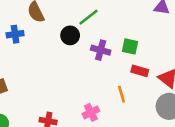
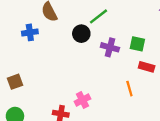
pink cross: (91, 112) -> (82, 100), moved

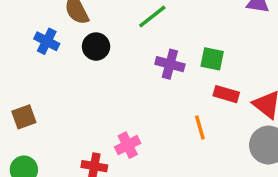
blue cross: (30, 32) -> (47, 41), turned 35
black circle: (81, 34) -> (96, 47), moved

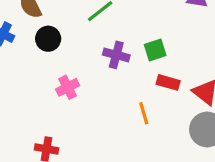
green square: (212, 59) -> (155, 50), turned -30
pink cross: (128, 145) -> (68, 87), moved

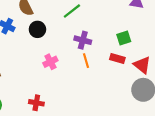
green square: (155, 50) -> (124, 38), moved
orange line: (144, 113) -> (86, 61), moved

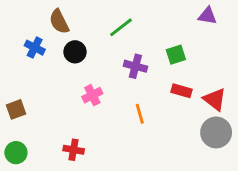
green square: (124, 38) -> (176, 55), moved
orange line: (86, 61) -> (140, 114), moved

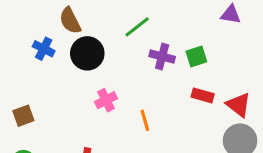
black circle: (75, 52) -> (87, 53), size x1.4
purple cross: (135, 66) -> (162, 56), moved
orange line: (140, 114) -> (145, 120), moved

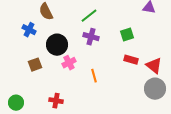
black circle: (87, 53) -> (57, 45), moved
purple cross: (162, 56) -> (91, 37), moved
brown square: (23, 116) -> (35, 65), moved

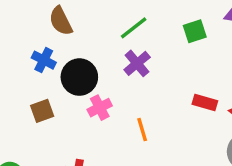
blue cross: (29, 30) -> (44, 60), moved
green square: (127, 35) -> (195, 31), moved
purple cross: (91, 37) -> (137, 63), turned 35

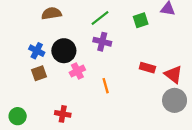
brown semicircle: (61, 21) -> (51, 13), turned 108
blue cross: (44, 60) -> (37, 51), moved
purple cross: (137, 63) -> (102, 42), turned -36

